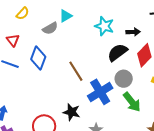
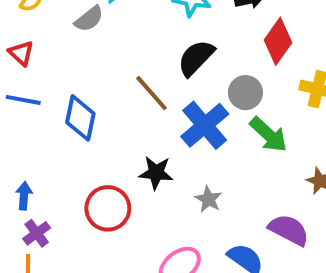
black semicircle: (117, 52) -> (196, 58), moved
blue diamond: (38, 58) -> (80, 118), moved

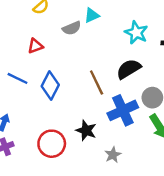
red triangle: (21, 53) -> (35, 46), moved, turned 42
blue line: (23, 100) -> (17, 78), moved

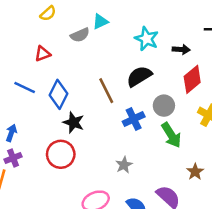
blue cross: (123, 110) -> (134, 119), size x0.7
black star: (86, 130) -> (74, 122), moved

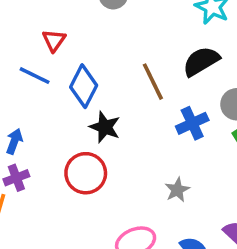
red triangle: (43, 54) -> (54, 40), moved, turned -35

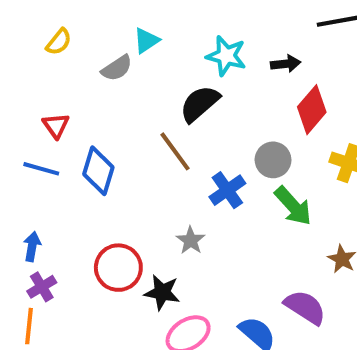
black semicircle: (201, 61) -> (200, 104), moved
black star: (105, 127) -> (162, 292), moved
gray star: (177, 190) -> (191, 240), moved

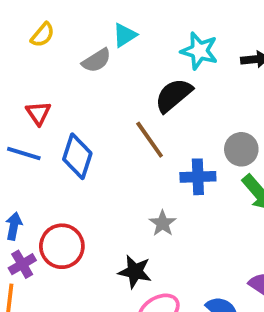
blue cross: (227, 190) -> (198, 177), turned 32
red circle: (118, 268) -> (62, 246), moved

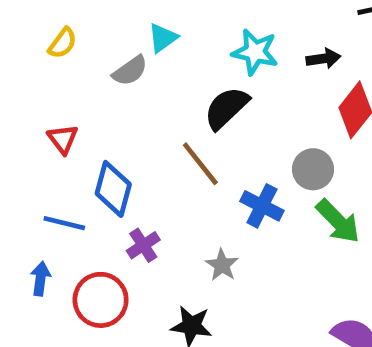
blue line: (24, 153) -> (64, 223), moved
blue cross: (198, 177) -> (262, 206), turned 32
purple cross: (22, 264) -> (143, 245), moved

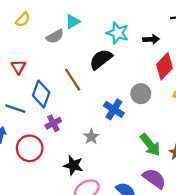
brown line: (200, 164) -> (73, 80), moved
green arrow: (338, 221) -> (150, 145), moved

